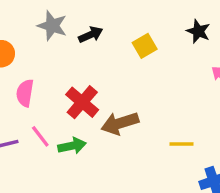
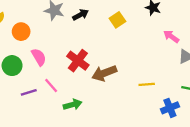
pink semicircle: (25, 93) -> (39, 57), turned 144
green arrow: (72, 146) -> (73, 105), moved

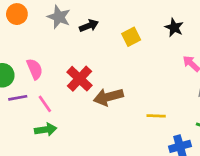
orange circle: (21, 32) -> (17, 14), moved
purple line: (29, 92) -> (18, 98), moved
green arrow: (73, 105) -> (46, 130), moved

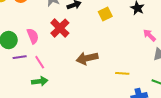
red cross: (79, 79) -> (60, 28), moved

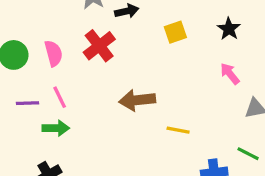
pink arrow: (149, 35) -> (230, 74), moved
purple line: (20, 57) -> (27, 103), moved
yellow line: (122, 73) -> (178, 130), moved

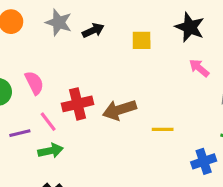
black star: (229, 29) -> (190, 27), size x1.4
yellow square: (175, 32) -> (142, 40), turned 30
red cross: (99, 46) -> (77, 104), moved, turned 36

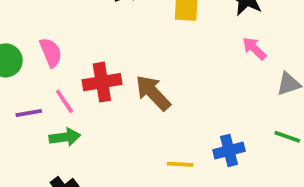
brown arrow: (119, 110) -> (153, 93), turned 60
yellow line: (163, 129) -> (180, 164), moved
blue cross: (204, 161) -> (229, 150), moved

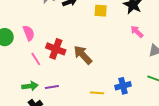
red cross: (102, 82) -> (56, 49), turned 30
purple line: (29, 113) -> (52, 87), moved
green arrow: (65, 137) -> (30, 86), moved

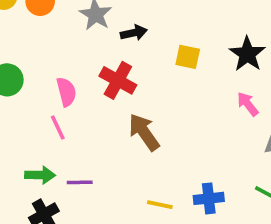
pink semicircle: (29, 33) -> (66, 92), moved
red cross: (56, 49) -> (118, 80), moved

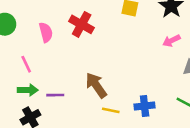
pink arrow: (248, 104) -> (171, 41), turned -78
pink line: (58, 128) -> (26, 64), moved
brown arrow: (144, 132) -> (96, 85), moved

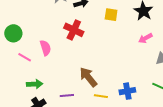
pink semicircle: (46, 32) -> (45, 48), moved
pink line: (26, 64) -> (25, 57), moved, turned -32
purple line: (55, 95) -> (67, 96), moved

